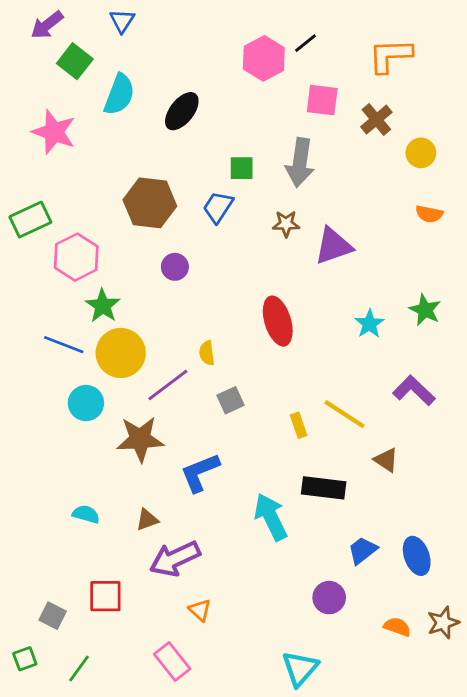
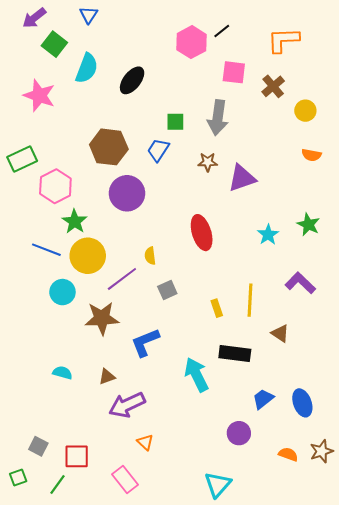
purple circle: (175, 267) -> (127, 193), size x1.8
yellow line: (344, 414) -> (250, 300), turned 60
red square: (105, 596) -> (77, 456), moved

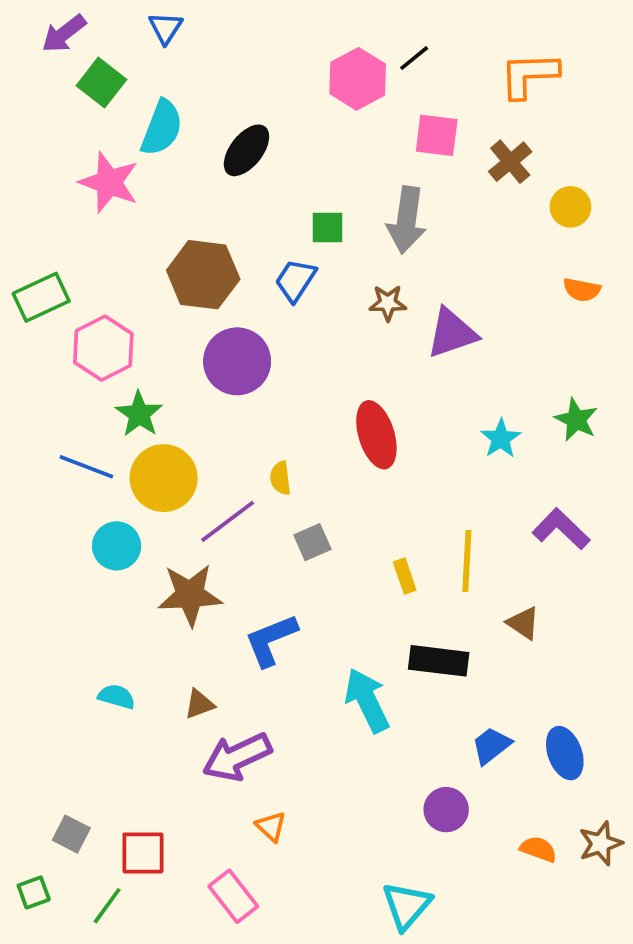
pink star: (39, 95) -> (109, 182), moved

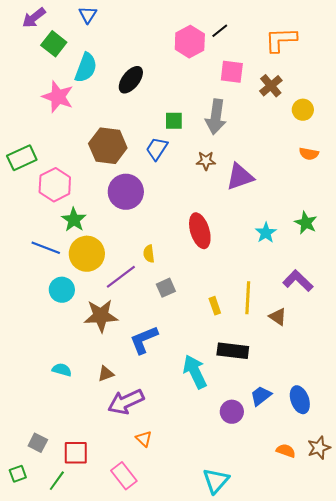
brown triangle: (523, 623) -> (278, 317), moved
purple circle: (446, 810) -> (232, 412), moved

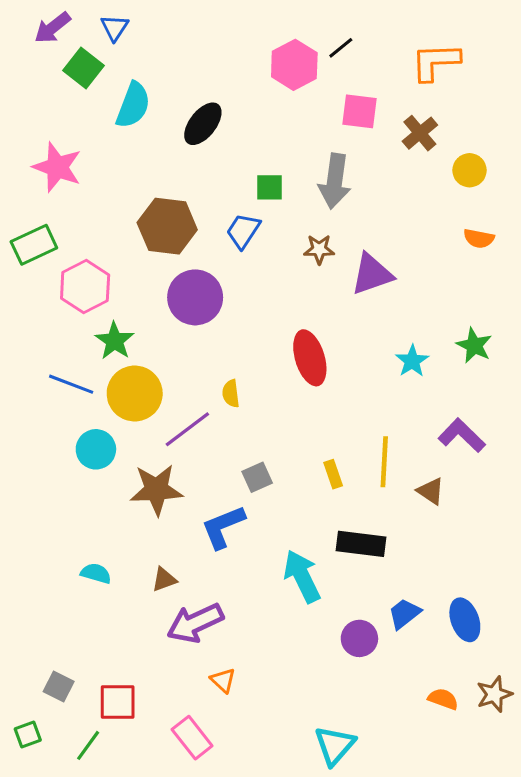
blue triangle: (88, 15) -> (115, 28), moved
pink star: (58, 97) -> (57, 167), moved
gray square: (166, 288) -> (257, 477), moved

